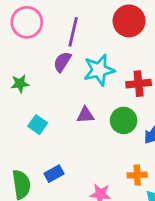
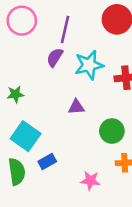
green star: (20, 84) -> (15, 94), moved
green circle: (124, 120) -> (112, 131), moved
cyan square: (38, 125) -> (26, 136), moved, size x1.6

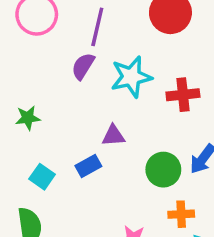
cyan square: (26, 136) -> (42, 177), size x0.6
blue rectangle: (47, 162) -> (88, 166), moved

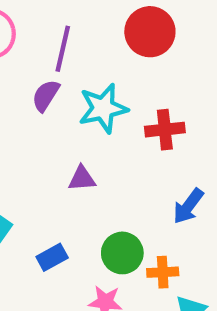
blue rectangle: (88, 166) -> (52, 257), moved
green circle: (163, 170) -> (122, 253), moved

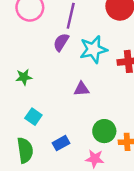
blue rectangle: (52, 257) -> (61, 143), moved

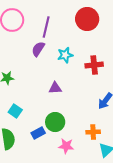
cyan star: (93, 49) -> (65, 55), size x0.7
green circle: (104, 131) -> (55, 122), moved

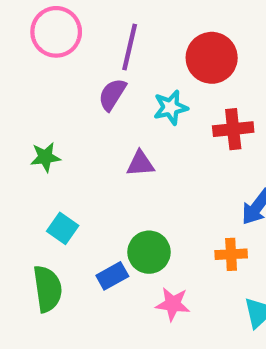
red circle: (87, 19) -> (212, 58), moved
purple triangle: (55, 88) -> (140, 164), moved
orange cross: (93, 132) -> (231, 254), moved

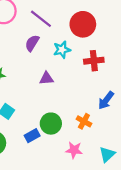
purple line: (130, 47) -> (41, 19), turned -65
orange cross: (231, 254) -> (84, 121), moved, turned 32
pink star: (173, 304) -> (74, 150), moved

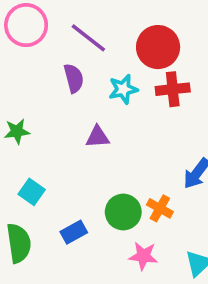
purple semicircle: (32, 43) -> (74, 78), turned 133
red cross: (94, 61) -> (173, 89), moved
green circle: (51, 124) -> (123, 212), moved

